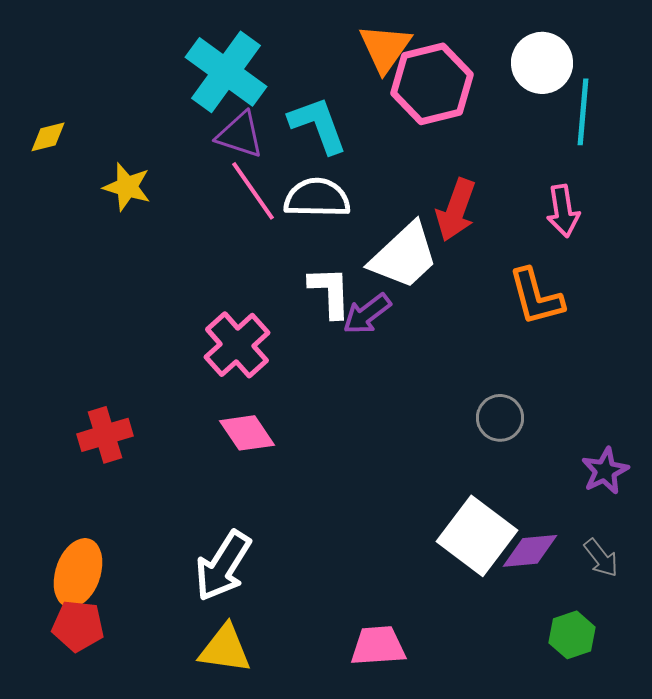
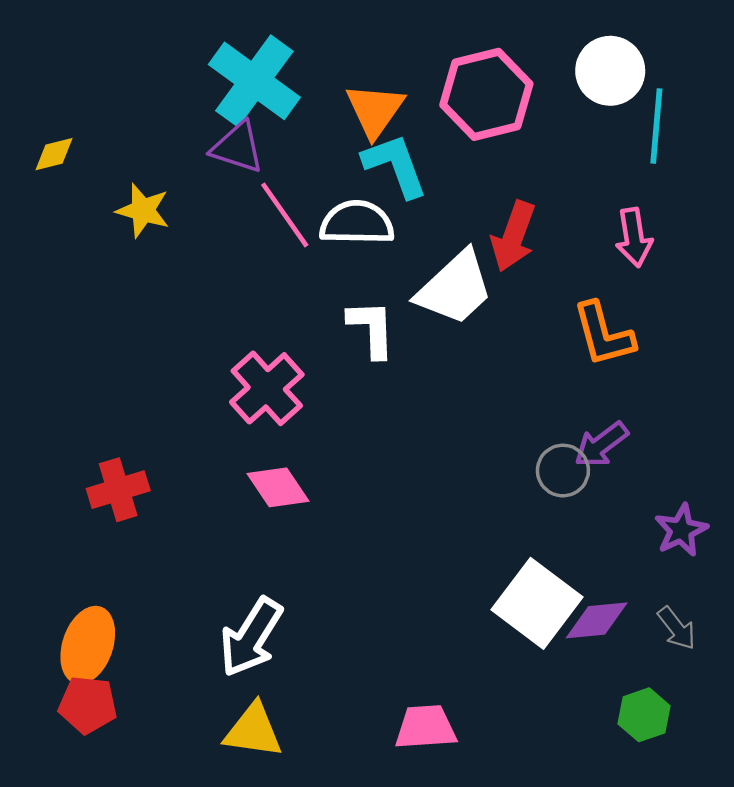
orange triangle: (385, 48) -> (375, 110), moved
cyan L-shape: (318, 125) -> (395, 165), moved
purple triangle: (240, 135) -> (238, 147), moved
purple arrow: (367, 314) -> (601, 445), moved

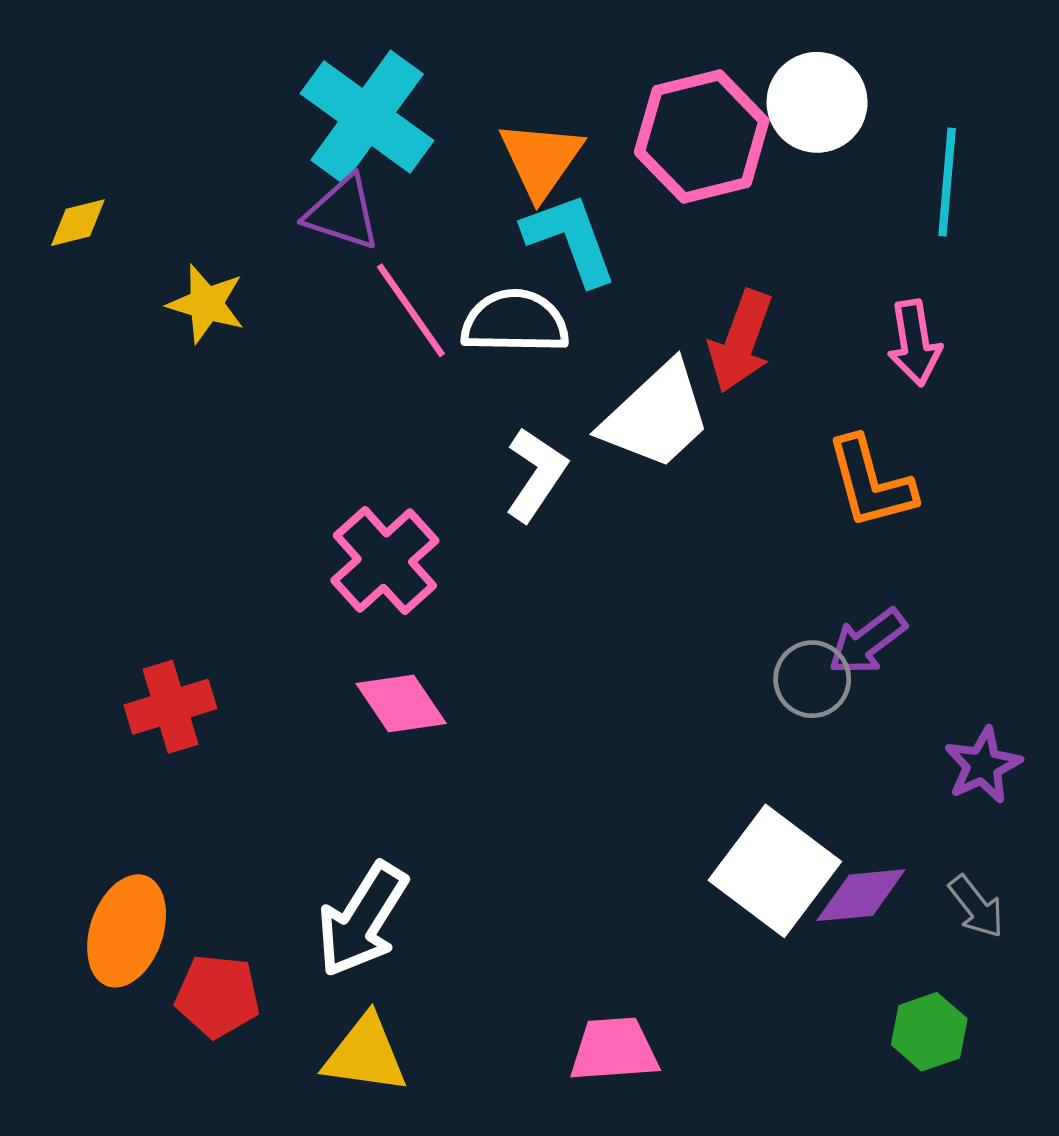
white circle: (610, 71) -> (817, 102), moved
white L-shape: (372, 329) -> (536, 474), turned 36
red pentagon: (88, 705) -> (218, 996), moved

